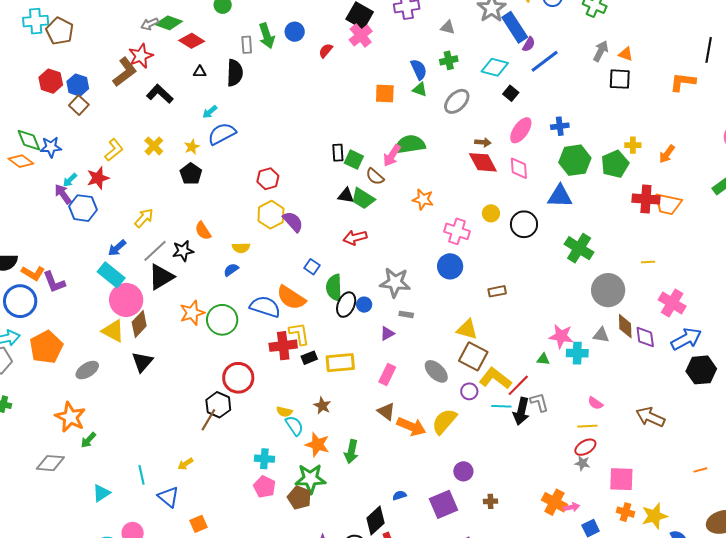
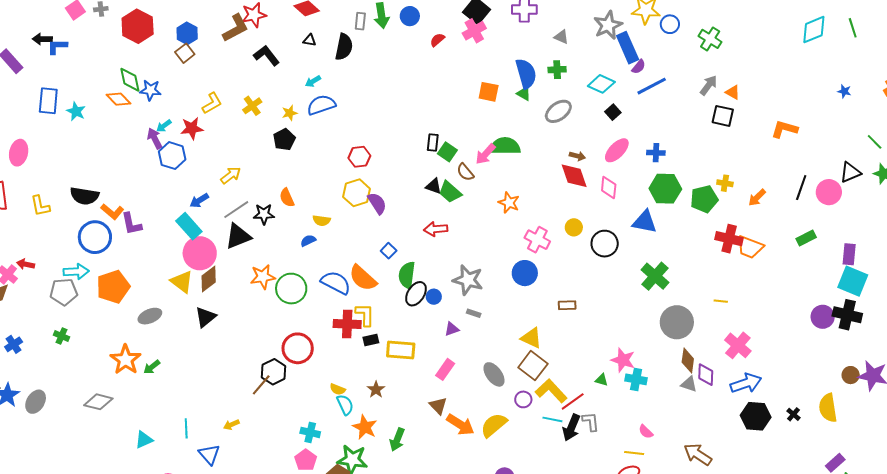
black line: (709, 50) -> (801, 188), moved
blue semicircle: (419, 69) -> (526, 74), size x1.4
red hexagon: (51, 81) -> (138, 26), moved, size x1.4
gray triangle: (601, 335) -> (689, 384), moved
green arrow: (88, 440) -> (152, 367), moved

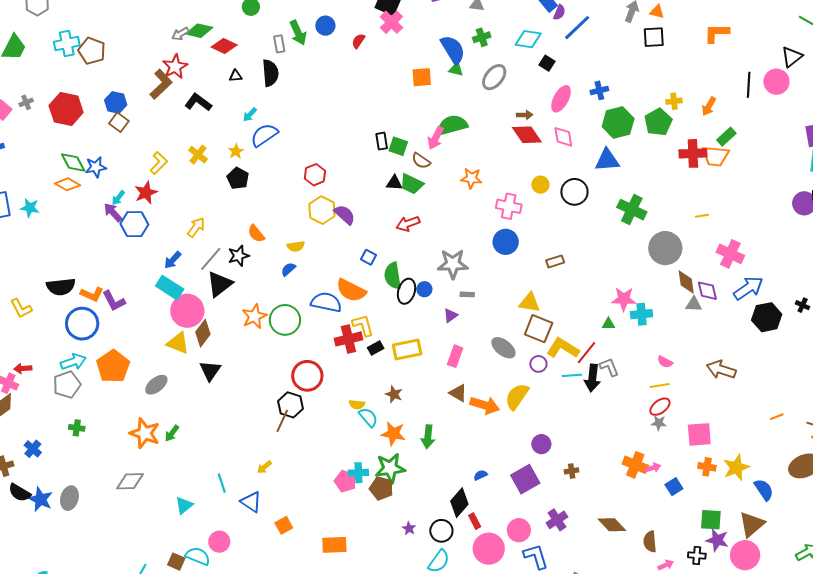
green rectangle: (806, 238) -> (726, 137), moved
cyan cross: (310, 432) -> (358, 473), moved

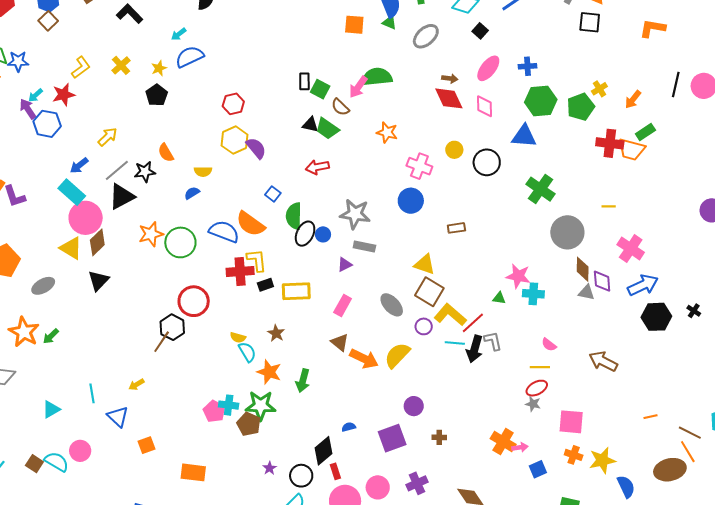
yellow cross: (674, 101) -> (599, 89), turned -35
gray rectangle: (467, 294) -> (364, 246), size x1.5

